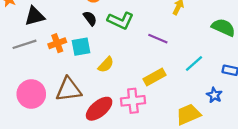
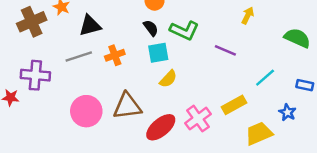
cyan square: (81, 47) -> (158, 53), moved
yellow rectangle: (154, 77) -> (234, 105), moved
pink cross: (133, 101) -> (198, 119), turned -30

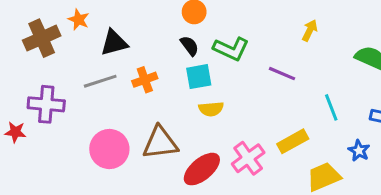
cyan line: (265, 78) -> (331, 107), turned -70
yellow semicircle: (168, 79) -> (211, 109), turned 42

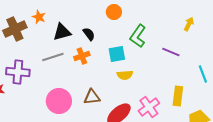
black semicircle: (190, 46) -> (89, 34), moved
green L-shape: (231, 49) -> (138, 36), turned 100
yellow rectangle: (293, 141) -> (178, 96), turned -54
brown triangle: (160, 143) -> (92, 97), size x0.7

